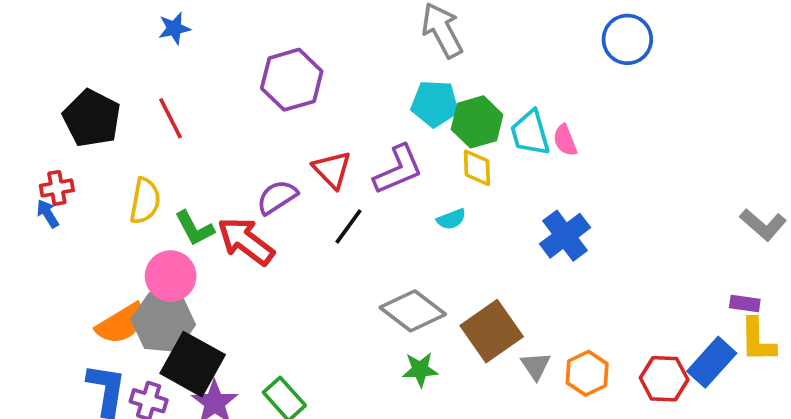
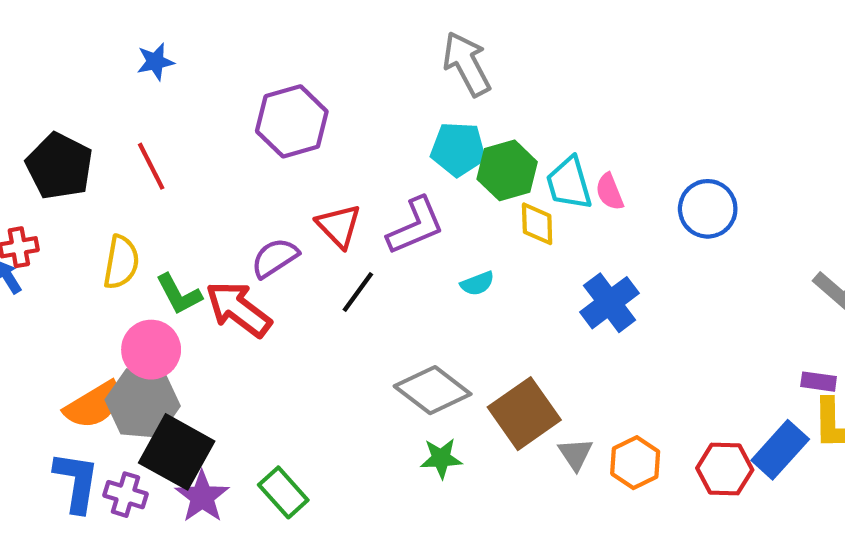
blue circle: (627, 39) -> (708, 209), moved
yellow diamond: (477, 168) -> (537, 224), moved

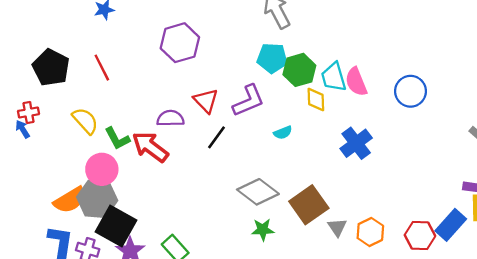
pink semicircle: (610, 192) -> (356, 82), size x1.4
purple semicircle: (275, 258) -> (170, 118), turned 32
yellow semicircle: (121, 262) -> (85, 121), turned -52

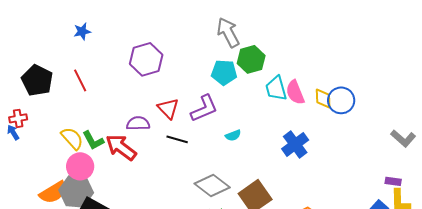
green hexagon: (299, 70) -> (251, 59), moved
yellow diamond: (316, 100) -> (323, 98), moved
yellow semicircle: (85, 121) -> (72, 138), moved
black line: (217, 137) -> (177, 139), turned 70

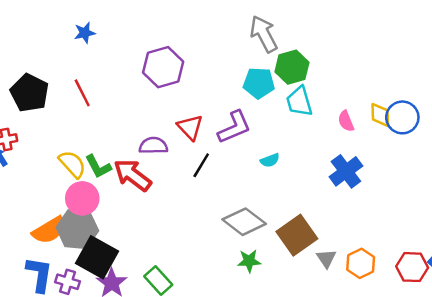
cyan trapezoid: (276, 88) -> (299, 101), moved
pink semicircle: (295, 92) -> (346, 121), moved, size x0.7
black line: (177, 139) -> (201, 165), turned -75

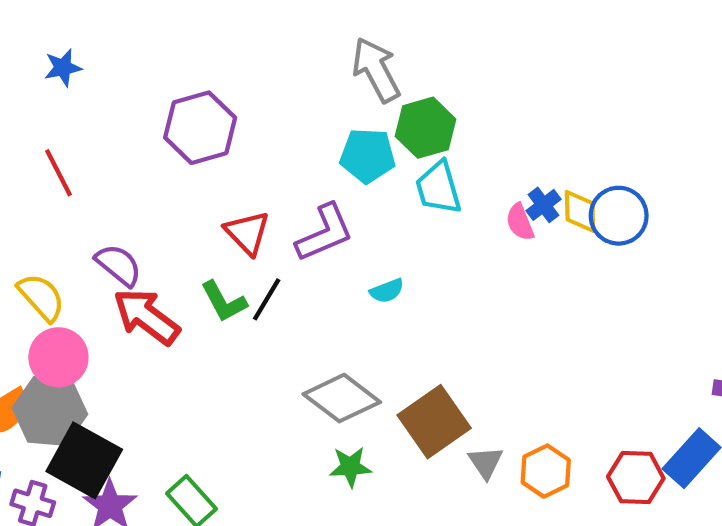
purple semicircle: (153, 146) -> (119, 265), moved, turned 40
green L-shape: (98, 166) -> (224, 302), moved
blue cross: (346, 171) -> (544, 205), moved, size x0.6

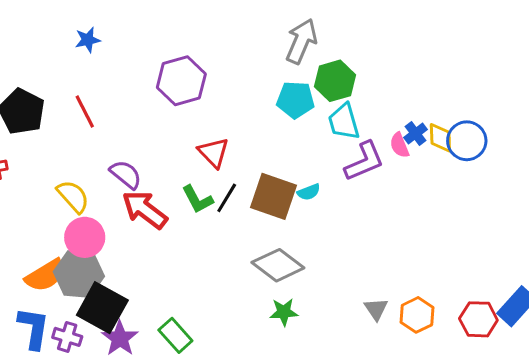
gray arrow: (376, 70) -> (301, 41), turned 51
purple L-shape: (325, 233) -> (364, 161), moved
brown square: (434, 422) -> (274, 196), moved, turned -36

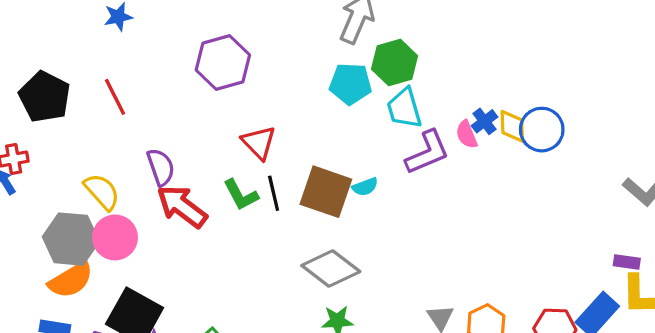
purple semicircle: (126, 174) -> (161, 167), turned 32
black line: (227, 198) -> (274, 193), turned -44
gray hexagon: (79, 274) -> (71, 239), moved

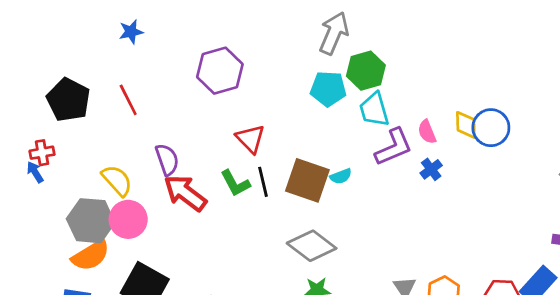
blue cross: (485, 121) -> (431, 169), moved

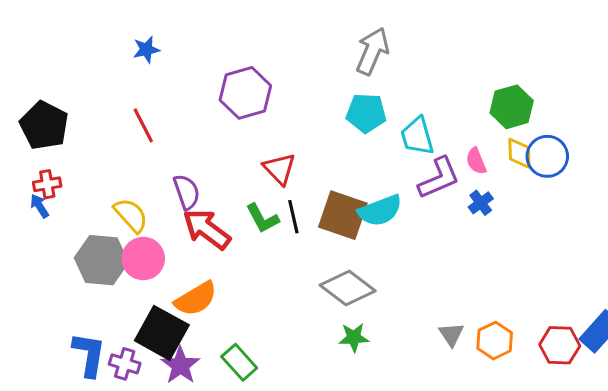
green hexagon: (366, 71) -> (512, 107), moved
black pentagon: (68, 100) -> (44, 125), moved
cyan semicircle: (341, 176) -> (380, 211), size x1.8
orange semicircle: (91, 255) -> (196, 299), moved

